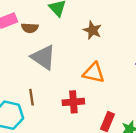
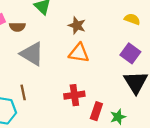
orange triangle: (94, 73) -> (79, 53), moved
red cross: (73, 102) -> (74, 95), moved

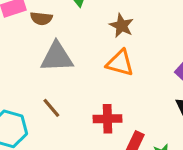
gray triangle: (32, 54) -> (57, 57), turned -40
brown line: (23, 92) -> (51, 108), moved, turned -35

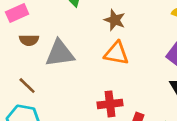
brown semicircle: (41, 18) -> (29, 40), moved
brown line: (51, 108) -> (27, 86), moved

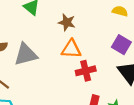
red cross: (110, 104) -> (86, 71), moved

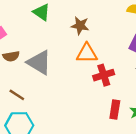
gray triangle: (26, 54) -> (39, 62), turned 50

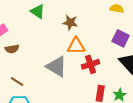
gray triangle: (39, 62) -> (57, 67), moved

